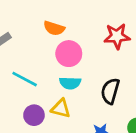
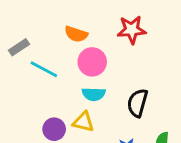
red star: (117, 36) -> (132, 30), moved
cyan line: (25, 79) -> (44, 69), moved

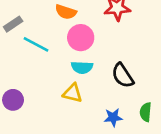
black semicircle: (138, 103) -> (123, 76), turned -50
purple circle: (54, 129) -> (13, 100), moved

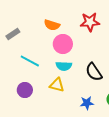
cyan line: (36, 44) -> (30, 61), moved
purple circle: (13, 100) -> (25, 90), moved

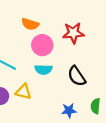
red star: (90, 22) -> (73, 33), moved
yellow triangle: (57, 85) -> (23, 92), moved

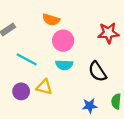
red star: (73, 33) -> (108, 33), moved

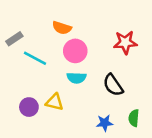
cyan line: (27, 59) -> (35, 58), moved

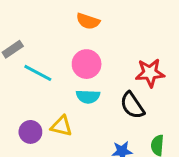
orange semicircle: (62, 28) -> (88, 21), moved
red star: (125, 42) -> (150, 73), moved

